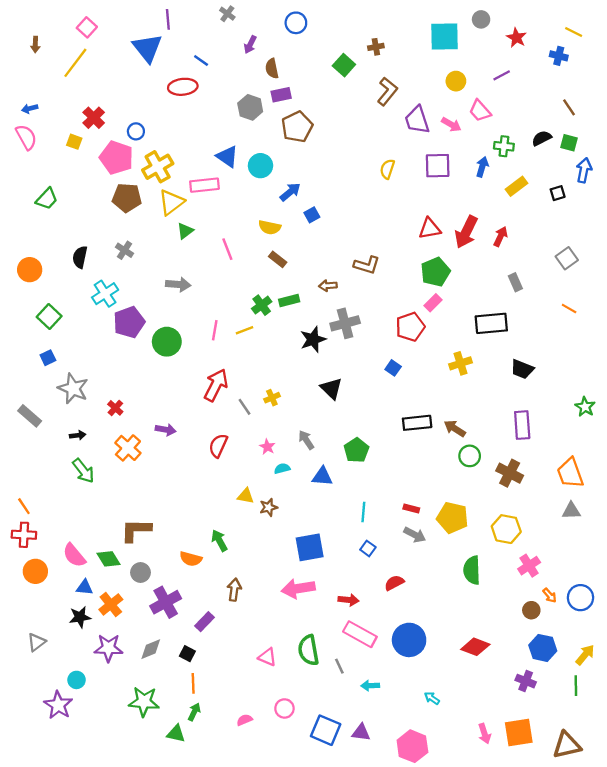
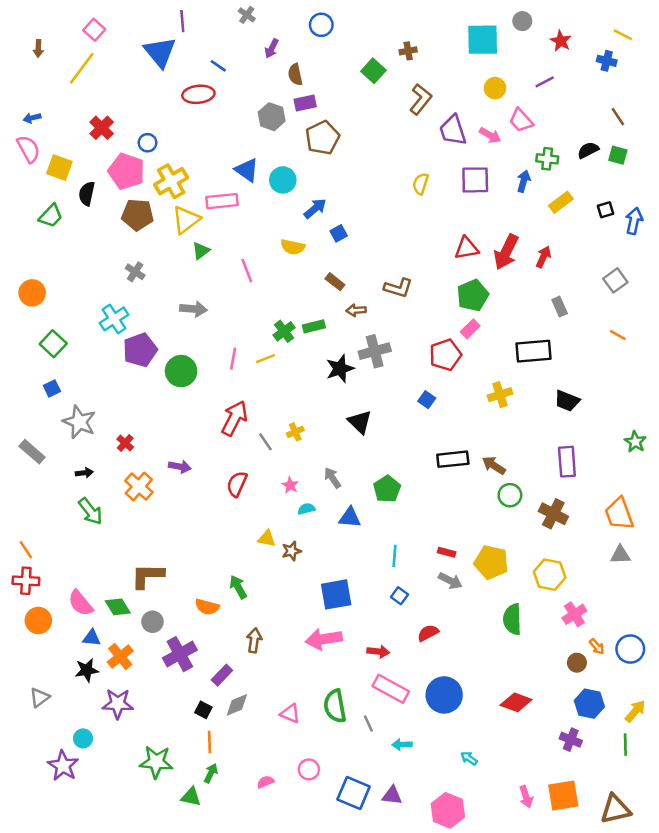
yellow square: (74, 142) -> (59, 168), moved, size x1.5
blue arrow: (584, 170) -> (634, 221), moved
black semicircle: (80, 257) -> (87, 194), moved
brown rectangle: (278, 259) -> (335, 282), moved
gray diamond: (151, 649) -> (237, 705), moved

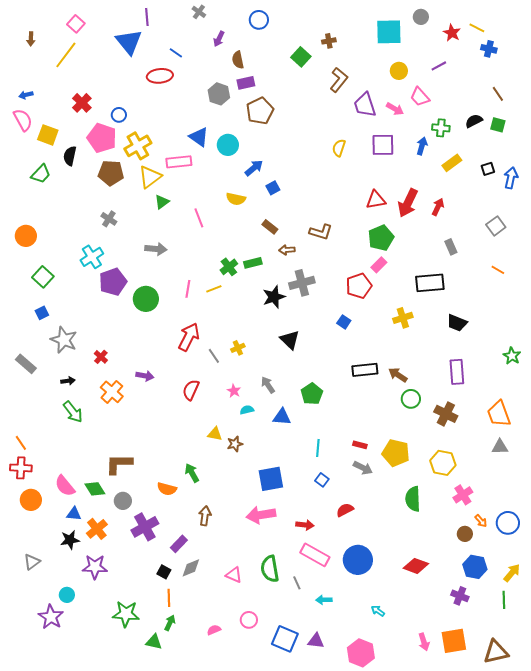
yellow line: (623, 35) -> (477, 28), moved

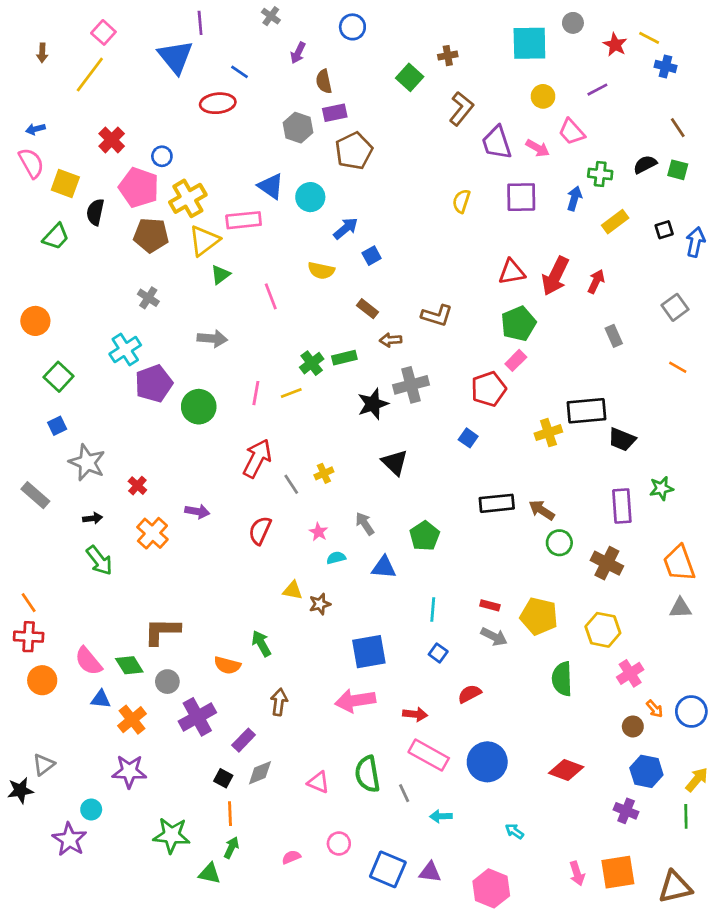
black rectangle: (430, 283) -> (587, 411), moved
green star: (512, 356) -> (661, 488), moved, turned 30
black star: (70, 540) -> (20, 790), moved

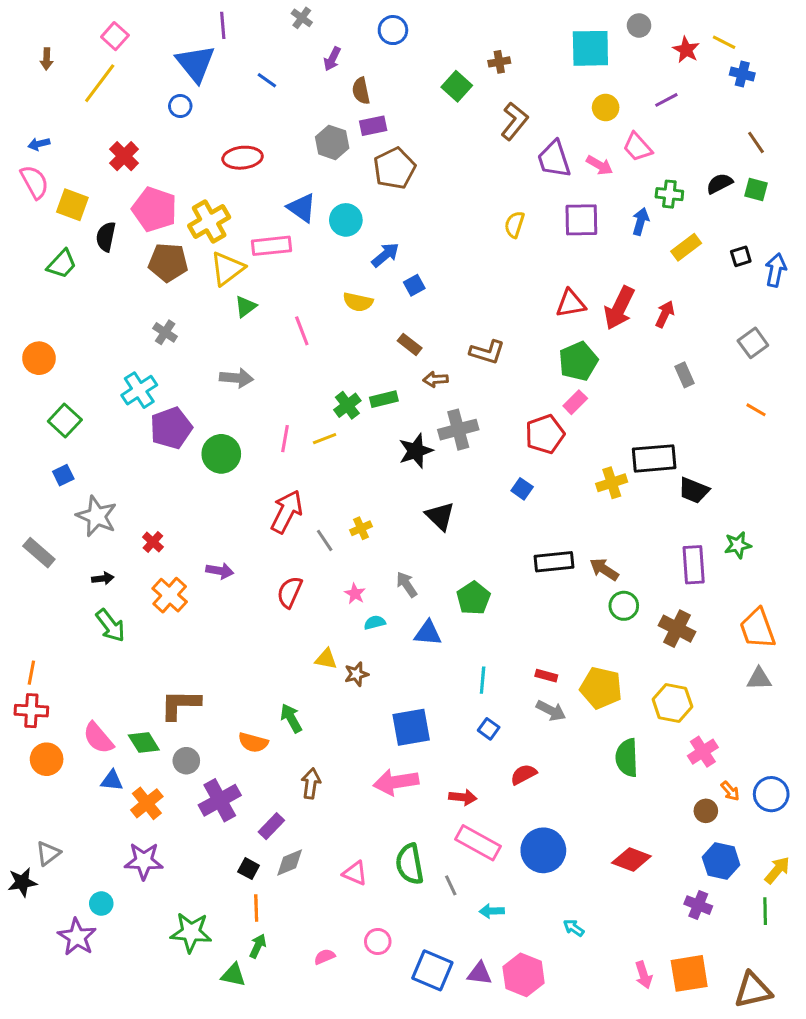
red ellipse: (218, 103) -> (243, 158), moved
blue circle: (162, 156) -> (180, 106), moved
orange line: (29, 603) -> (31, 673), turned 45
pink hexagon: (491, 888) -> (524, 975), moved

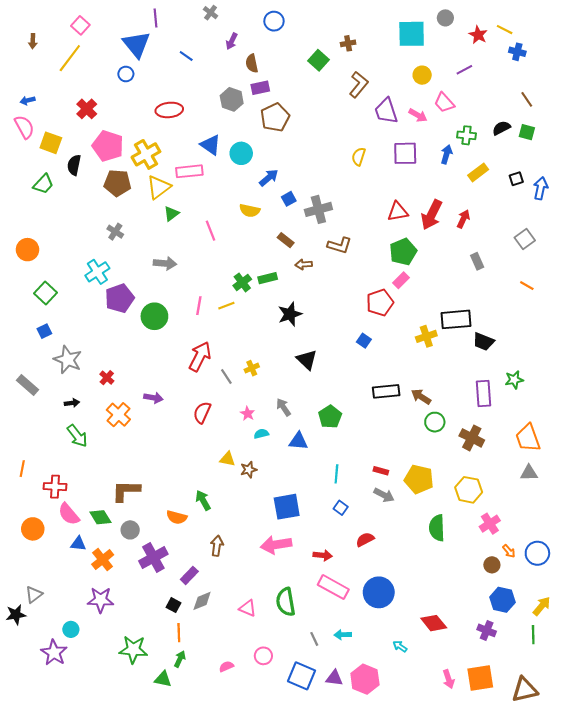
gray cross: (458, 430) -> (318, 209), moved
red cross: (31, 711) -> (55, 487), moved
red diamond: (631, 859) -> (434, 623), moved, turned 30
gray line: (451, 885) -> (314, 639), moved

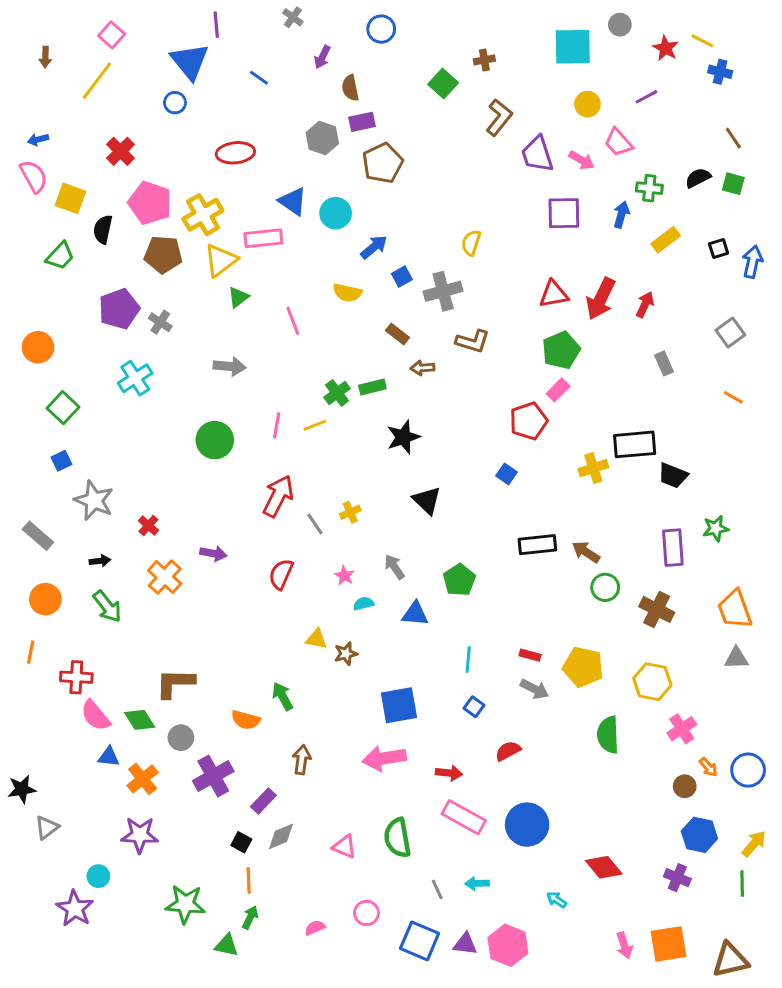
yellow semicircle: (359, 157) -> (471, 243), moved
purple pentagon: (120, 298) -> (119, 309), moved
orange circle: (33, 529) -> (45, 599), moved
black star: (16, 615) -> (22, 789), moved

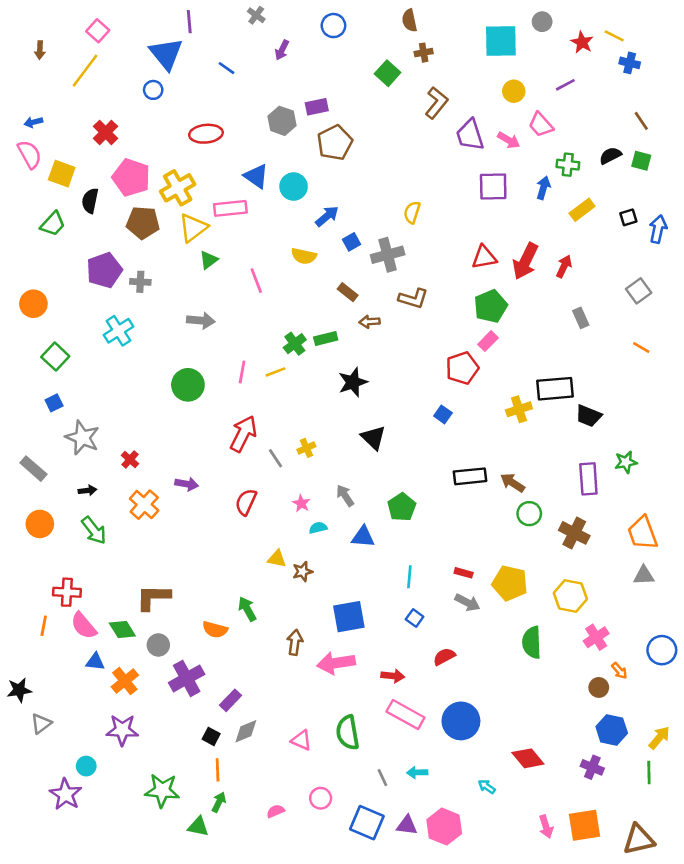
brown semicircle: (350, 88) -> (409, 20), moved
gray cross: (160, 322) -> (140, 282), turned -30
orange line: (31, 652) -> (44, 626), moved
brown arrow: (302, 760) -> (295, 642), moved
blue circle: (748, 770) -> (662, 650), moved

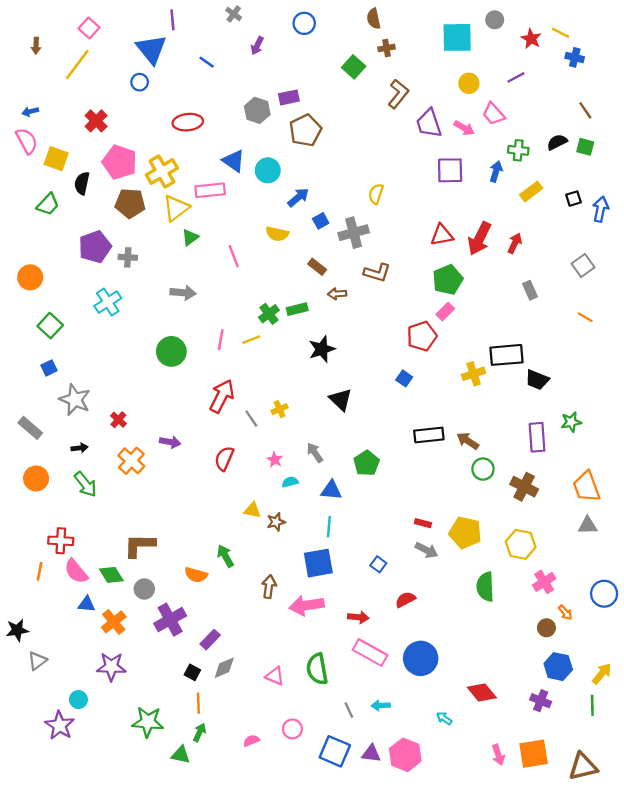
cyan line: (409, 577) -> (329, 527), moved

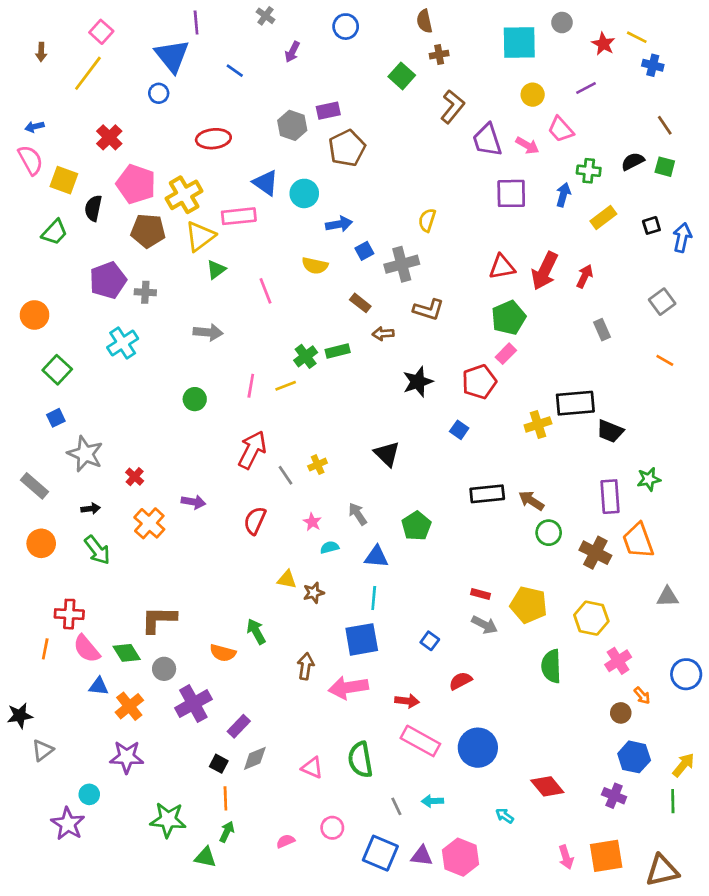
blue arrow: (298, 197) -> (339, 224), turned 30
black star: (322, 349) -> (418, 382), moved
green circle: (171, 351) -> (195, 399), size x0.7
orange trapezoid: (586, 487) -> (638, 541), moved

